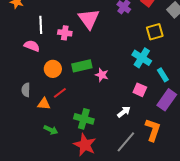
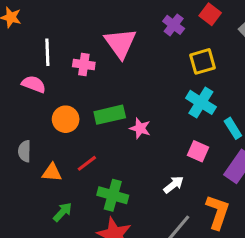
yellow square: (155, 32) -> (202, 61), moved
red line: (60, 93) -> (87, 163), moved
green arrow: (51, 130) -> (63, 212), turned -72

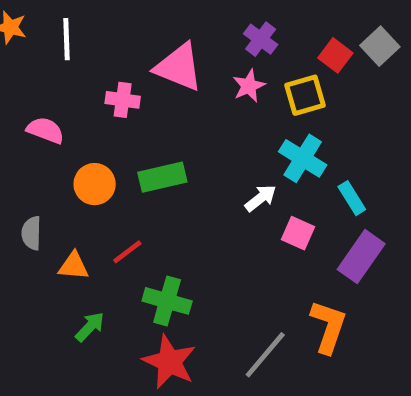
red square: (210, 14) -> (335, 55), moved
pink triangle: (120, 43) -> (179, 67), turned -32
white line: (47, 52) -> (66, 39), moved
pink star: (140, 128) -> (249, 86), moved, turned 30
white arrow: (174, 185) -> (261, 198), moved

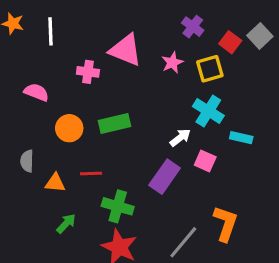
purple cross: (261, 39) -> (193, 27), moved
cyan rectangle: (352, 198) -> (241, 138), turned -45
red line: (127, 252) -> (91, 174), turned 35
purple rectangle: (361, 257) -> (165, 177), moved

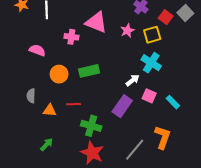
cyan rectangle: (241, 138) -> (173, 102), moved, turned 32
green arrow: (66, 224) -> (47, 144), moved

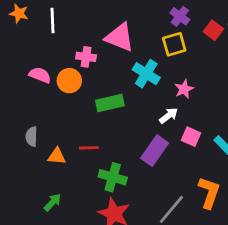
pink star: (127, 31) -> (184, 89), moved
yellow square: (152, 35) -> (174, 44), moved
cyan cross: (151, 63) -> (146, 74), moved
orange circle: (59, 74) -> (69, 81), moved

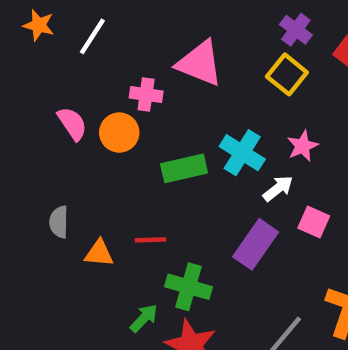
white line: (52, 20) -> (92, 36), turned 35
yellow square: (174, 44) -> (287, 74), turned -35
cyan cross: (146, 74) -> (242, 153), moved
pink semicircle: (40, 75) -> (72, 124), turned 35
green arrow: (52, 202) -> (144, 318), moved

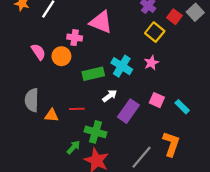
yellow square: (287, 74) -> (155, 32), moved
white arrow: (278, 188) -> (110, 96), moved
gray semicircle: (59, 222) -> (32, 100), size x1.5

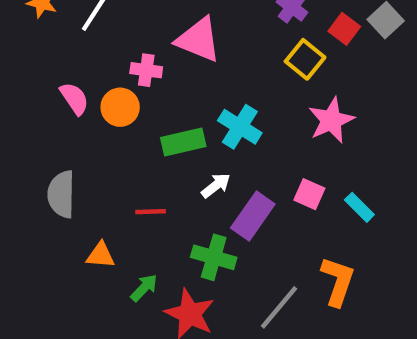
pink star: (151, 63) -> (331, 120), moved, size x1.5
orange triangle: (52, 115) -> (101, 255), moved
green cross: (95, 132) -> (214, 257), moved

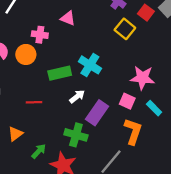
pink triangle: (198, 40) -> (68, 18), size x0.6
pink star: (331, 120) -> (142, 78), moved, turned 30
red line: (151, 212) -> (34, 102), moved
orange triangle: (101, 255) -> (15, 134), turned -42
orange L-shape: (338, 281) -> (133, 131), moved

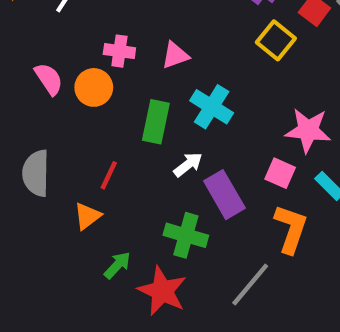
pink triangle: (68, 18) -> (175, 55), moved, turned -42
green rectangle: (60, 73) -> (156, 122), turned -65
red line: (34, 102) -> (109, 175), turned -63
purple rectangle: (97, 113) -> (224, 195), turned -65
orange triangle: (15, 134) -> (87, 216), moved

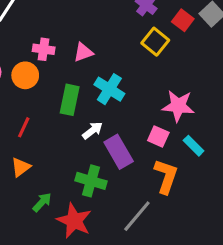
red line: (109, 175) -> (24, 127), moved

